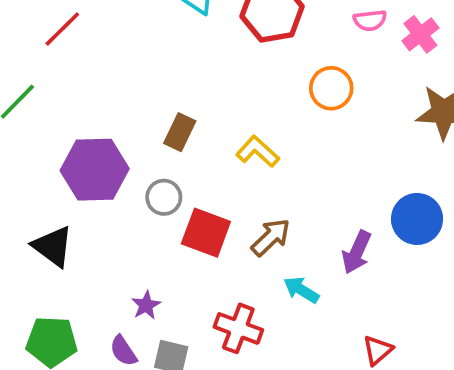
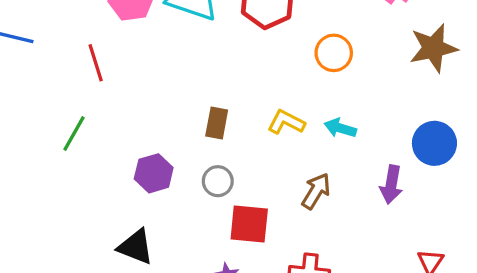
red line: (62, 29) -> (96, 63), turned -48
purple hexagon: (95, 170) -> (154, 173), size x0.7
red square: (206, 233) -> (249, 224), moved
cyan arrow: (301, 290) -> (340, 128), moved

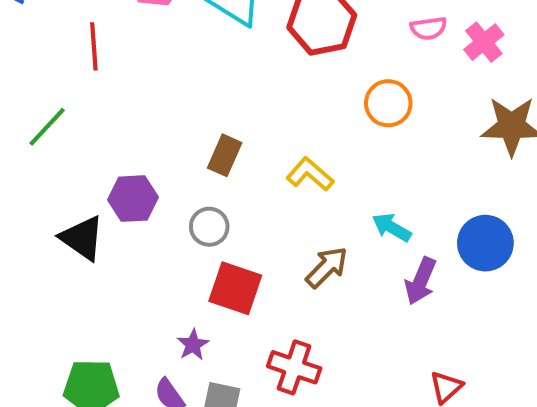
cyan arrow: (340, 128) -> (392, 227), moved
black triangle: (136, 247) -> (82, 238), moved

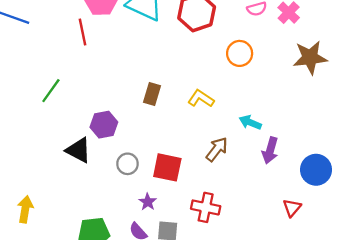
red line: (94, 46) -> (83, 32), moved
gray circle: (209, 227) -> (127, 164), moved
blue circle: (485, 243) -> (316, 170), moved

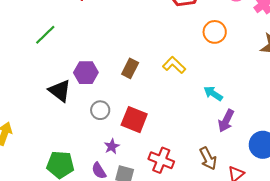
brown rectangle: (152, 94) -> (130, 68), moved
brown arrow: (217, 149) -> (208, 158), moved, turned 105

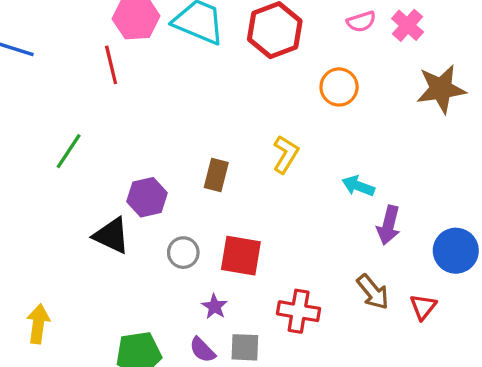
yellow L-shape: (174, 65) -> (286, 154), turned 90

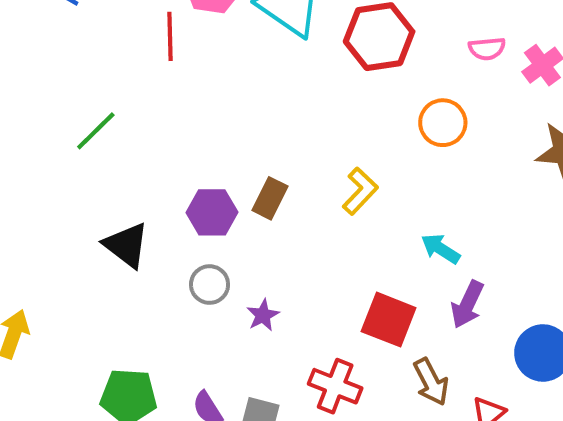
purple hexagon: (147, 197) -> (212, 212), moved
red square: (241, 256) -> (389, 320), moved
purple star: (214, 306) -> (263, 315), moved

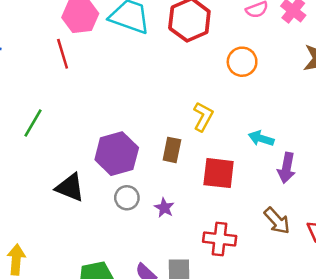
brown rectangle: (270, 198) -> (172, 150), moved
purple hexagon: (212, 212) -> (117, 154), size x1.4
red square: (389, 320) -> (219, 173), moved

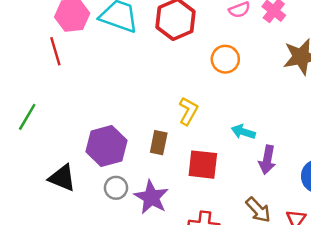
purple star: (164, 208) -> (151, 197), size x1.8

